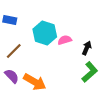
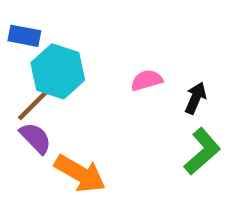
cyan hexagon: (45, 33) -> (58, 71), moved
purple semicircle: (12, 76) -> (36, 138), moved

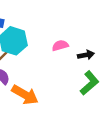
black arrow: (196, 98) -> (86, 55), turned 56

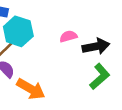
black arrow: (86, 55) -> (96, 46), size x1.5

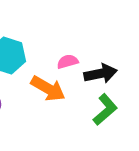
orange arrow: (31, 89) -> (48, 89), moved

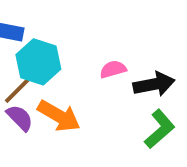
orange arrow: (48, 89) -> (59, 116), moved

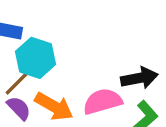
pink semicircle: (113, 69) -> (103, 101), moved, size x1.6

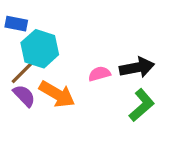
pink semicircle: (103, 101) -> (99, 74), moved, size x0.6

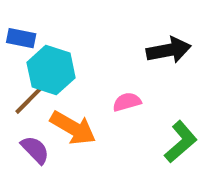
black arrow: (137, 67) -> (169, 50), moved
purple semicircle: (24, 96) -> (35, 150), moved

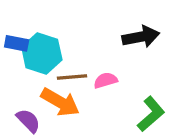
blue rectangle: (21, 38) -> (17, 43), moved
brown line: (29, 100) -> (72, 77), moved, turned 40

